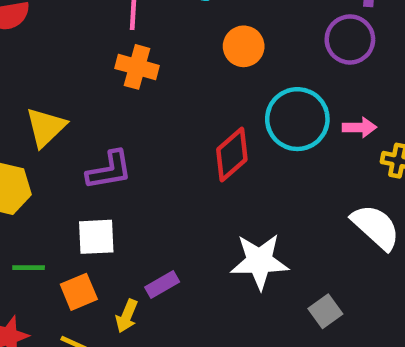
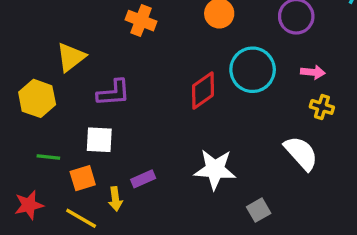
pink arrow: (359, 127) -> (313, 72), moved
yellow arrow: (127, 316) -> (115, 199), turned -35

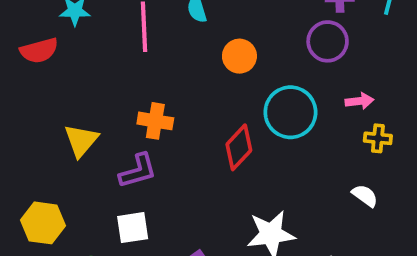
orange cross: (141, 21) -> (155, 121), moved
yellow hexagon: (37, 98) -> (43, 223), moved
white semicircle: (301, 153) -> (365, 196), size x0.6

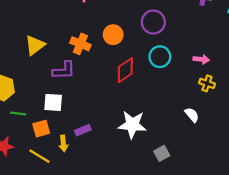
purple circle: (328, 41) -> (153, 22), moved
orange circle: (239, 56) -> (113, 35), moved
cyan circle: (290, 112) -> (160, 57), size x0.7

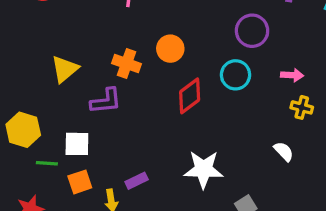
purple circle: (153, 22) -> (252, 31), moved
white square: (53, 102) -> (77, 144), moved

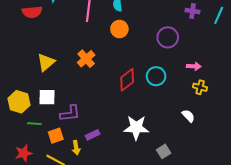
orange circle: (170, 49) -> (119, 29), moved
orange cross: (127, 64) -> (86, 59), turned 30
cyan circle: (236, 75) -> (156, 76), moved
purple L-shape: (106, 101) -> (70, 113), moved
white square: (77, 144) -> (47, 97), moved

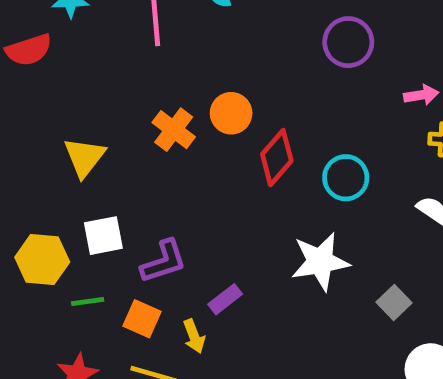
orange circle: (119, 29) -> (231, 113), moved
cyan circle: (156, 76) -> (346, 178), moved
orange square: (56, 136) -> (142, 319), turned -35

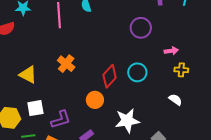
orange circle: (231, 113) -> (95, 100), moved
yellow triangle: (84, 157) -> (28, 75), turned -42
cyan circle: (346, 178) -> (137, 72), moved

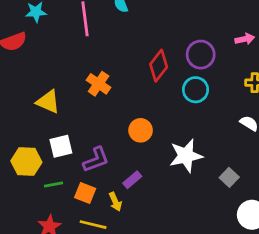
purple circle: (141, 28) -> (201, 55), moved
pink arrow: (171, 51) -> (245, 39), moved
red diamond: (110, 76) -> (159, 66), moved

